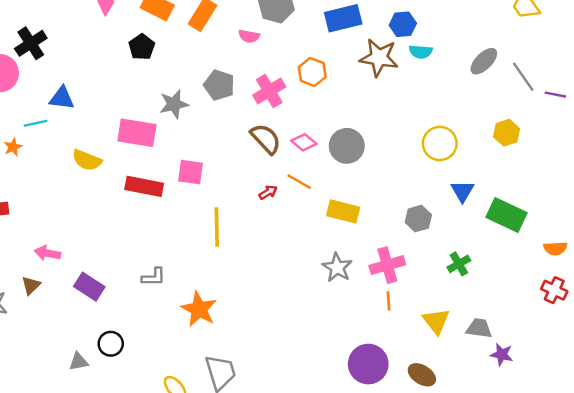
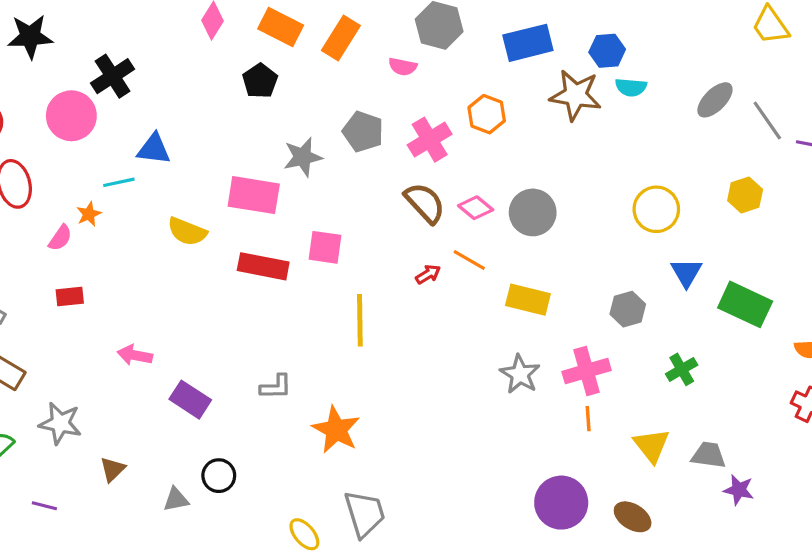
brown triangle: (31, 285) -> (113, 469), moved

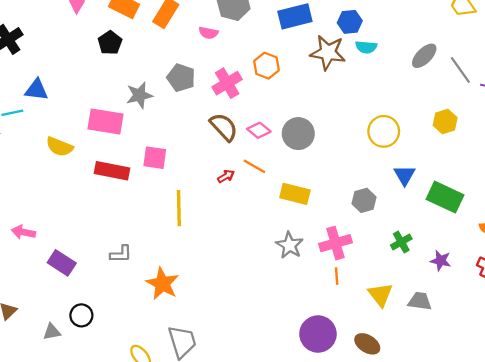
purple star: (739, 490) -> (441, 261), moved

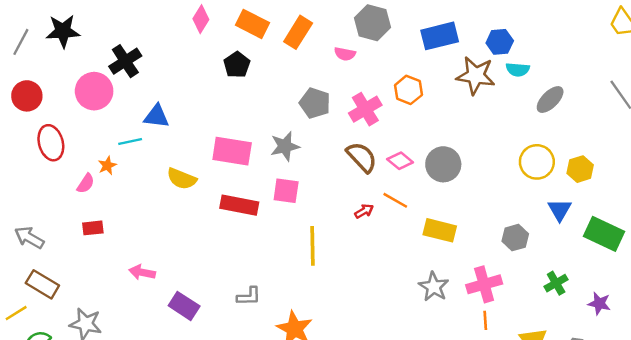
gray ellipse: (424, 56) -> (550, 100), moved
gray star: (139, 95) -> (285, 146), moved
yellow hexagon: (445, 122) -> (580, 169), moved

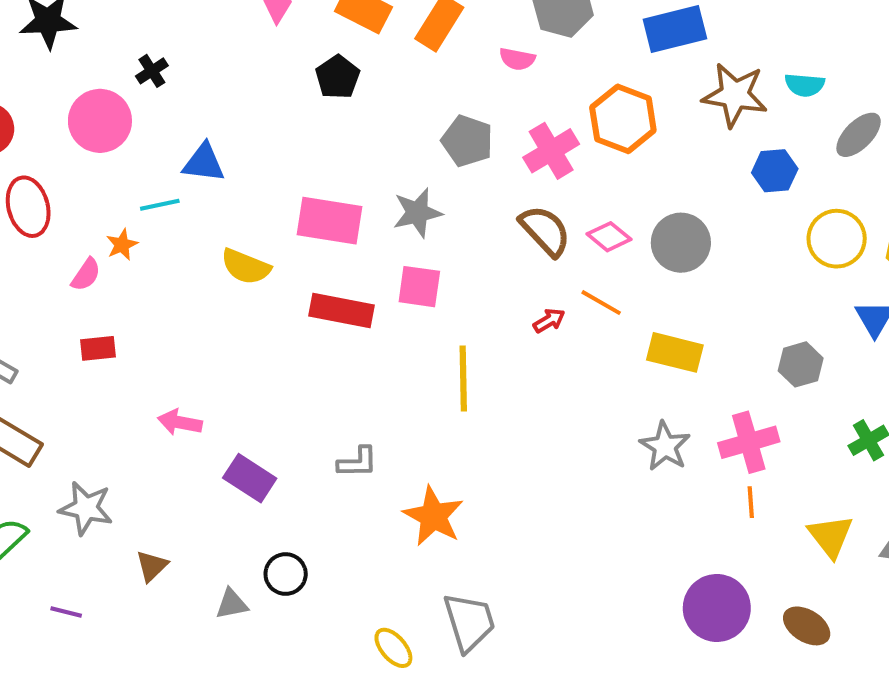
blue hexagon: (500, 42) -> (775, 171), moved
black cross: (125, 61) -> (152, 71), size x0.6
orange hexagon: (408, 90) -> (623, 119), size x1.4

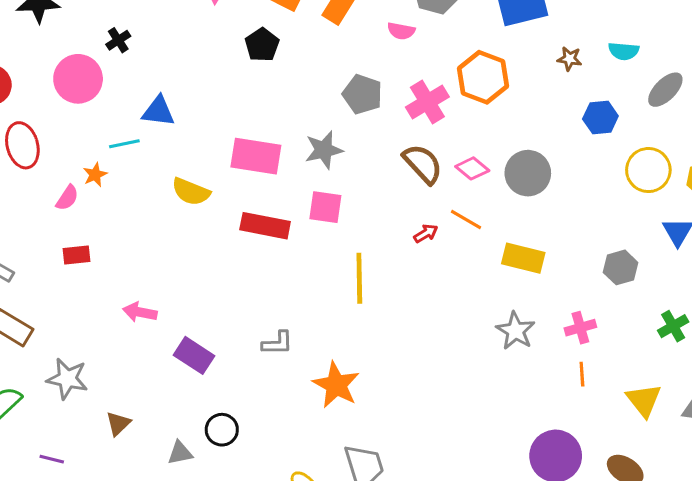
brown star: (735, 95) -> (570, 59), size x0.5
pink cross: (749, 442) -> (580, 328), size x0.7

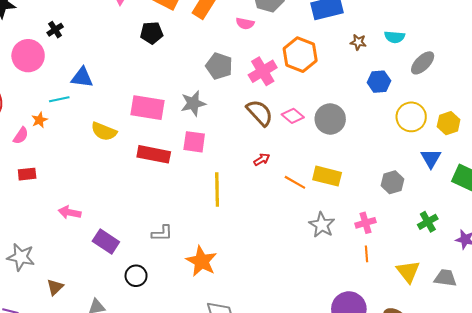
black pentagon: (262, 45) -> (152, 33), turned 30
orange line: (466, 219) -> (295, 182), moved
black circle: (222, 430) -> (136, 276), moved

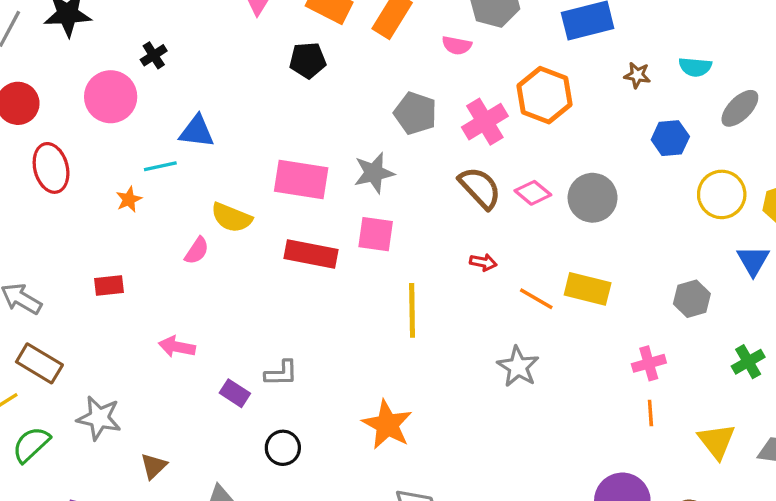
pink semicircle: (21, 136) -> (197, 251), moved
red arrow: (262, 159) -> (483, 262), turned 42
gray star: (322, 225) -> (518, 367), moved
gray L-shape: (162, 233) -> (281, 373), moved
purple rectangle: (106, 241) -> (235, 393), size x0.7

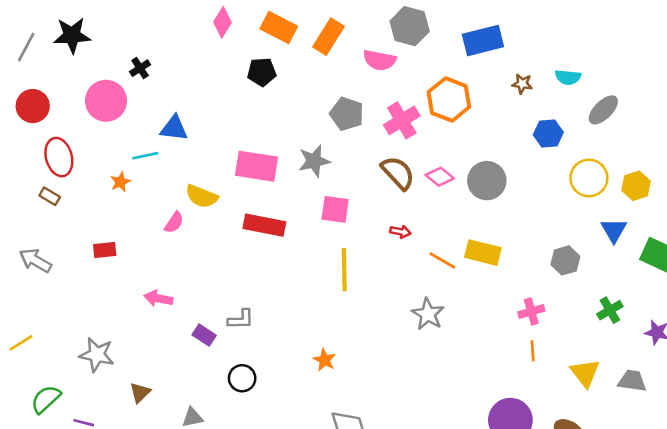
pink semicircle: (457, 45) -> (380, 60), size x1.4
pink square: (376, 234) -> (335, 209), moved
brown rectangle: (39, 363) -> (50, 196), moved, size x0.6
orange star: (387, 425) -> (325, 360), size x0.6
green semicircle: (31, 444) -> (46, 399), moved

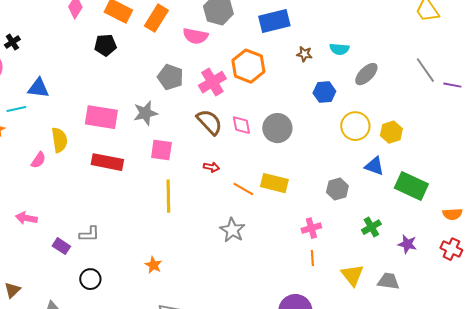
pink diamond: (440, 177) -> (241, 125), turned 40
yellow semicircle: (202, 196) -> (59, 140), turned -120
blue triangle: (614, 230) -> (374, 166), turned -40

